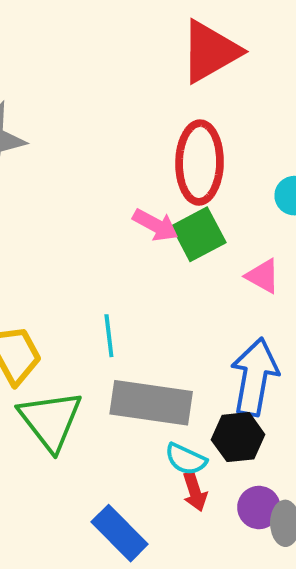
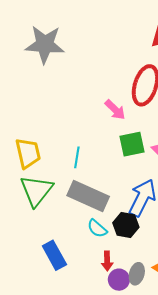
green square: (199, 234) -> (132, 144), moved
red arrow: (195, 492) -> (107, 261), moved
purple circle: (259, 507) -> (119, 280), moved

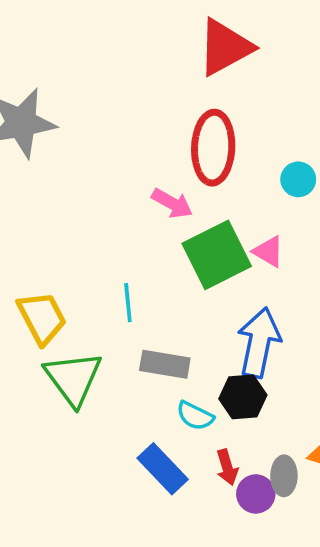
green square: (132, 144) -> (217, 255), size x1.4
gray rectangle: (88, 196) -> (165, 364), size x0.7
blue rectangle: (54, 255) -> (163, 469), moved

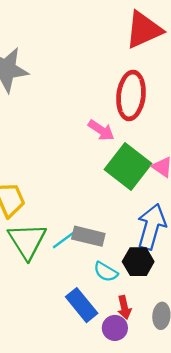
green square: (217, 255) -> (128, 167), turned -30
cyan line: (128, 303) -> (64, 240), moved, turned 55
purple circle: (256, 494) -> (115, 328), moved

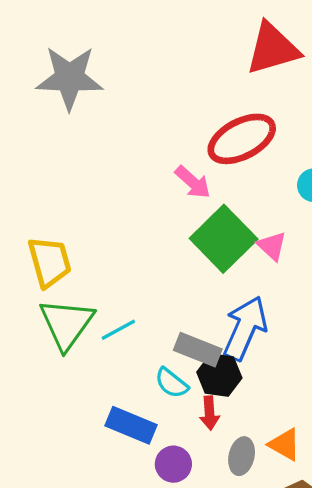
red ellipse: (131, 95) -> (242, 139), turned 48
gray rectangle: (88, 236) -> (198, 350), moved
blue rectangle: (82, 305) -> (131, 425), turned -36
red arrow: (124, 307) -> (210, 413), moved

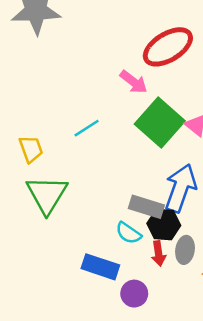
yellow trapezoid: (50, 262) -> (31, 149), size x0.7
cyan line: (118, 330) -> (87, 128), moved
gray ellipse: (242, 456) -> (185, 250), moved

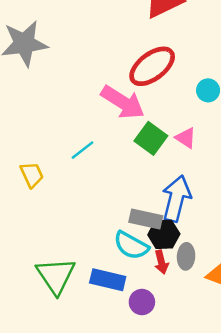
pink arrow: (134, 82) -> (123, 102), size x1.6
green square: (160, 122) -> (151, 138), size x0.7
green triangle: (47, 195) -> (56, 276), moved
cyan semicircle: (128, 233) -> (131, 245), size x1.4

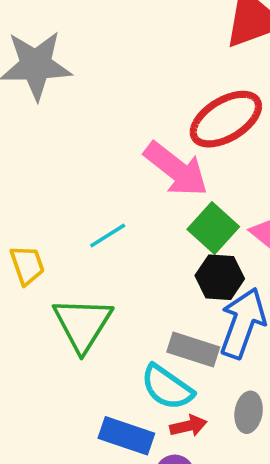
black hexagon: (164, 234) -> (220, 277), moved
red arrow: (161, 262) -> (188, 426), moved, turned -95
green triangle: (56, 276) -> (83, 324), moved

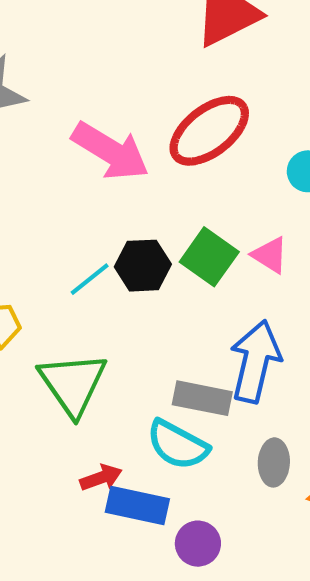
pink arrow: (176, 169) -> (110, 151), moved
black hexagon: (220, 277) -> (143, 266), moved
red arrow: (188, 426) -> (101, 478), moved

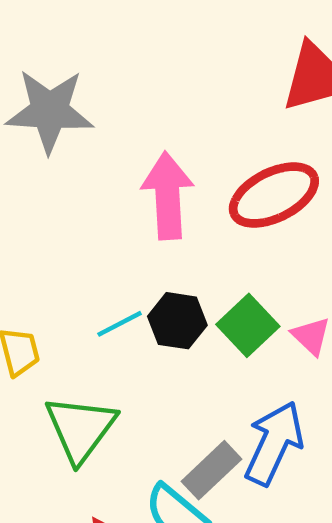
pink arrow: (110, 151) -> (168, 196), turned -136
gray rectangle: (202, 398) -> (212, 470), turned -66

